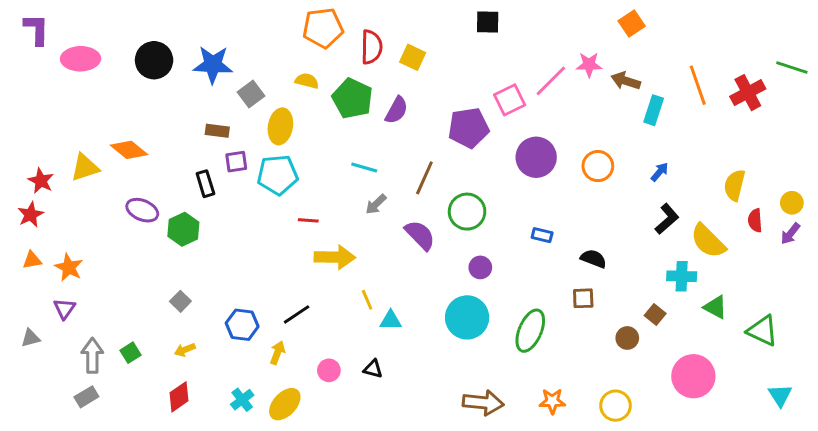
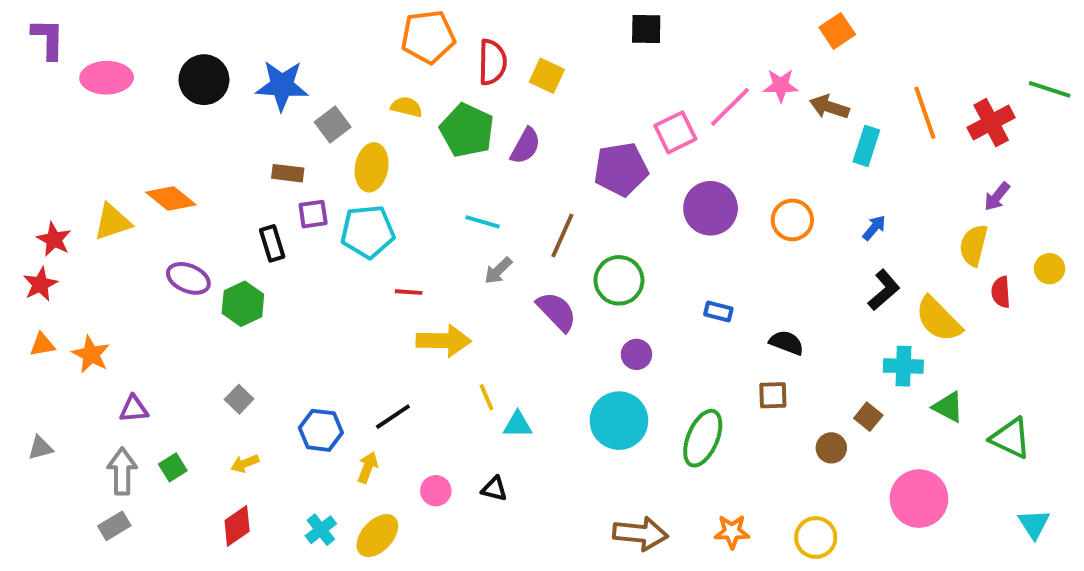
purple arrow: (790, 234) -> (997, 197), moved
purple triangle: (64, 309) -> (134, 409), moved, turned 50

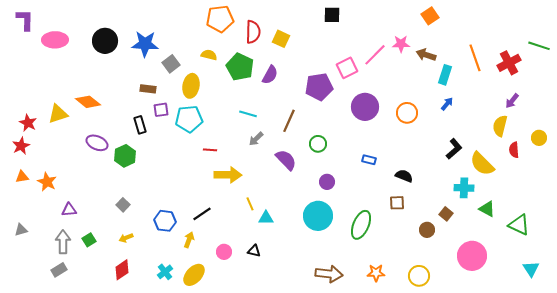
blue arrow: (874, 228) -> (447, 104), moved
green circle: (619, 280) -> (318, 144), size x0.7

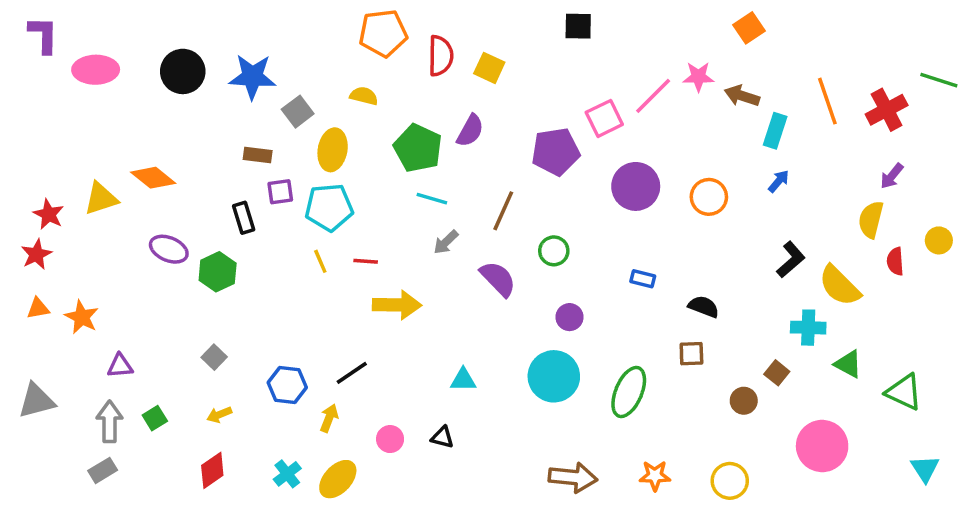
green pentagon: (240, 67) -> (418, 148), moved
yellow line: (250, 204) -> (320, 261), moved
gray triangle: (21, 230) -> (36, 401), size x1.6

